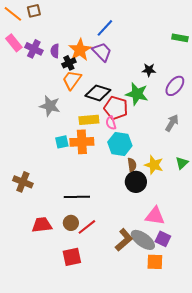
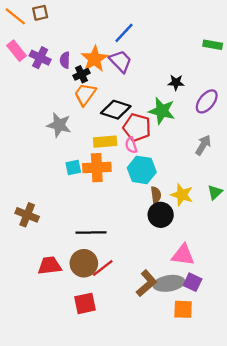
brown circle: (71, 223) -> (84, 263), size x1.5
gray ellipse: (143, 240) -> (169, 283), turned -45

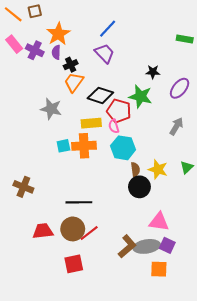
orange star: (94, 59) -> (58, 34), moved

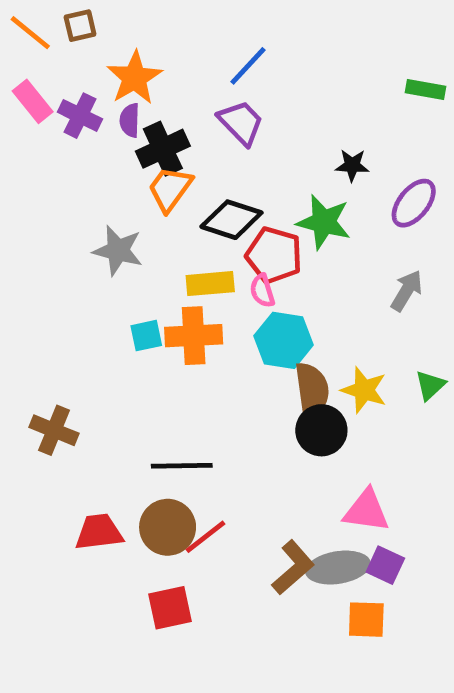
black cross: (71, 65) -> (163, 149), size x1.5
brown semicircle: (135, 169) -> (312, 390), size x1.6

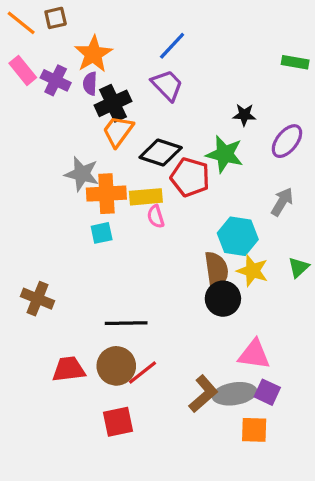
pink semicircle: (262, 291) -> (156, 217), moved
orange cross: (194, 336) -> (106, 194), moved
cyan hexagon: (284, 340) -> (238, 236), moved

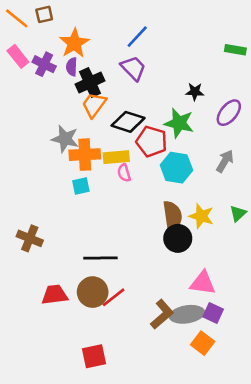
cyan hexagon: (238, 236) -> (176, 168), moved
red square: (118, 422) -> (94, 356), moved
orange square: (254, 430) -> (203, 343), turned 35

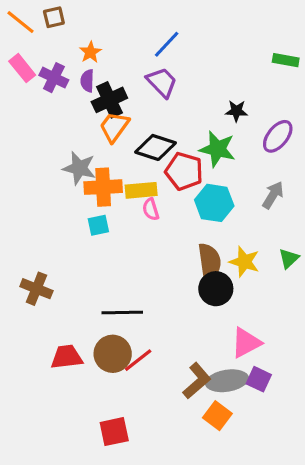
orange star: (74, 43) -> (90, 52), size x0.6
pink triangle: (203, 283) -> (246, 343), turned -36
orange square: (203, 343) -> (217, 416), moved

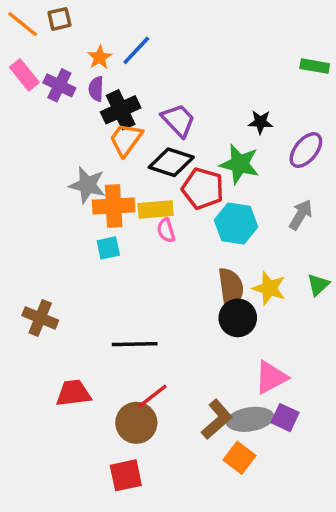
blue line: (167, 44) -> (136, 50), moved
purple trapezoid: (162, 82) -> (178, 120), moved
brown circle: (113, 354) -> (136, 423), moved

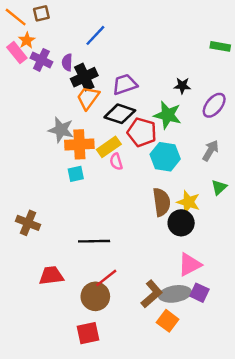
orange star: (100, 57) -> (27, 40), moved
purple trapezoid: (178, 120) -> (125, 84), turned -65
yellow rectangle: (156, 209) -> (109, 147), turned -30
green triangle: (318, 285) -> (219, 187), moved
black circle: (238, 318) -> (181, 223), moved

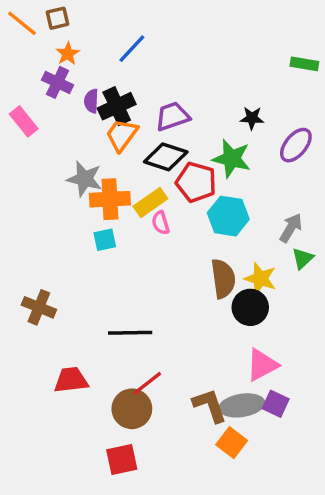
orange star: (27, 40) -> (68, 54), moved
pink rectangle: (17, 53) -> (24, 121), moved
purple semicircle: (67, 62) -> (91, 101), moved
gray arrow: (210, 151) -> (291, 228), moved
brown L-shape: (152, 294) -> (210, 405), turned -68

